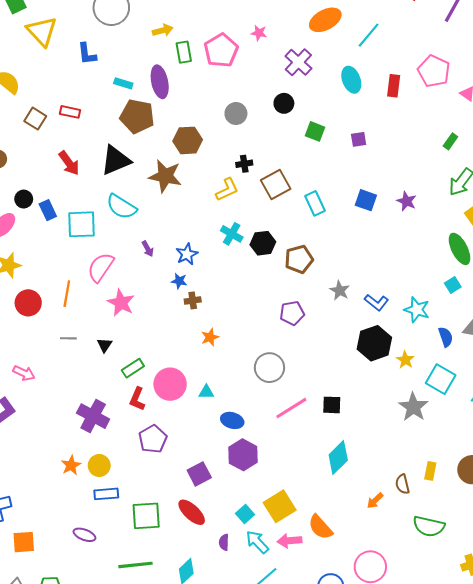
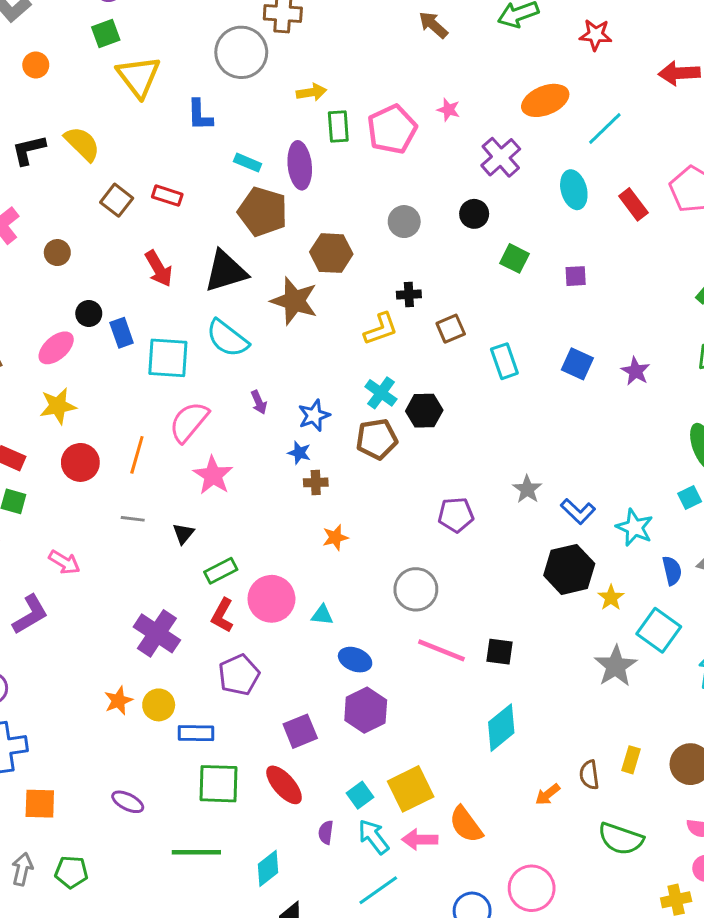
red rectangle: (394, 86) -> (633, 204), turned -50
brown square: (276, 184) -> (451, 329), size x0.7
brown pentagon: (299, 259) -> (377, 439), moved
pink line: (291, 408) -> (441, 650), turned 48
blue rectangle: (106, 494) -> (196, 733), moved

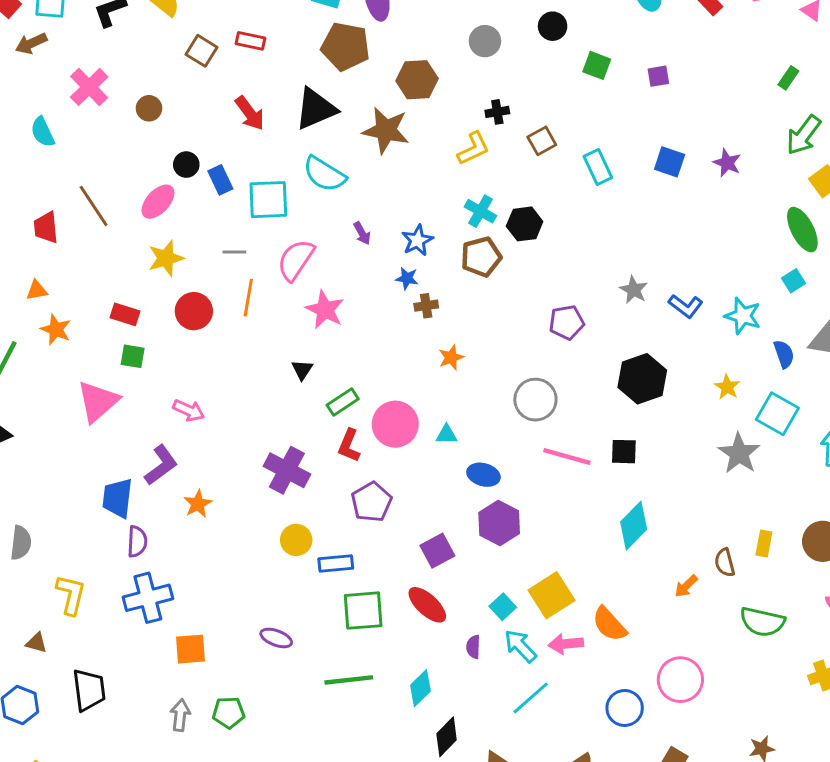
gray line: (133, 519) -> (234, 252), moved
black hexagon: (569, 569) -> (642, 379), moved
orange star: (118, 701) -> (198, 504), moved

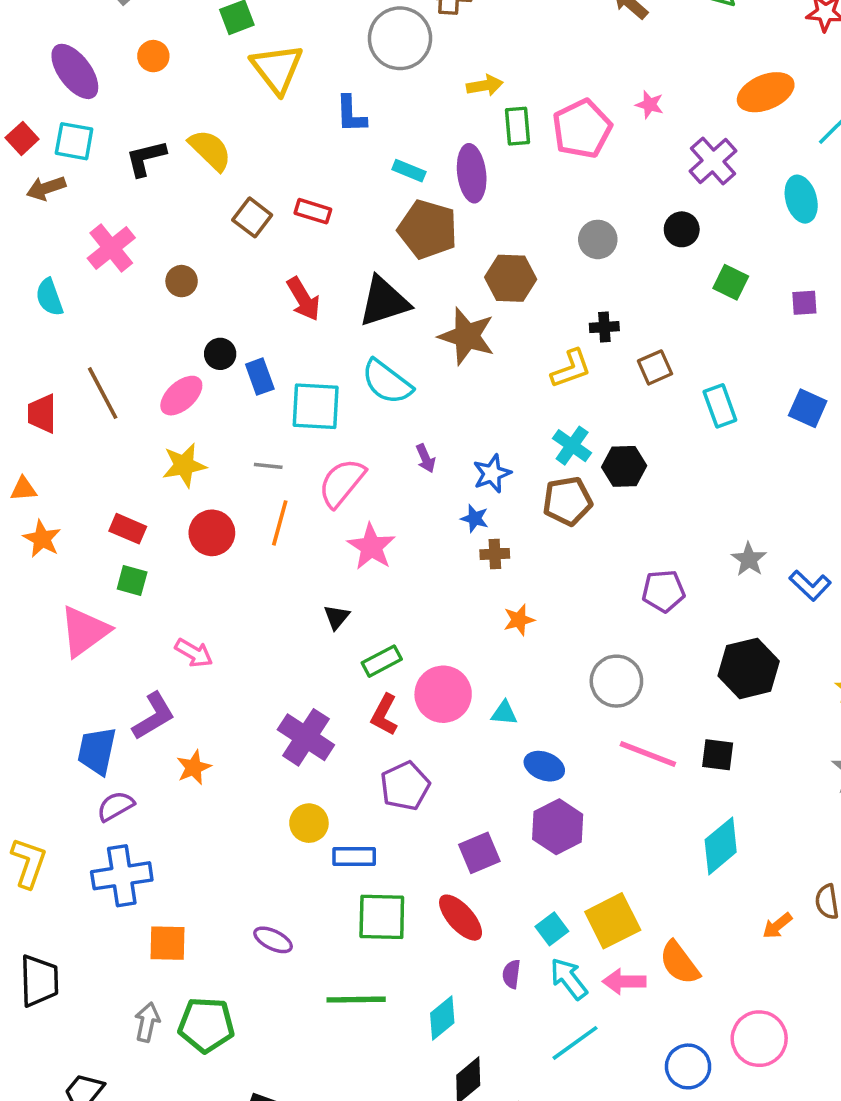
purple semicircle: (137, 542) -> (116, 806), turned -128
green pentagon: (229, 713) -> (206, 1025), size x1.4

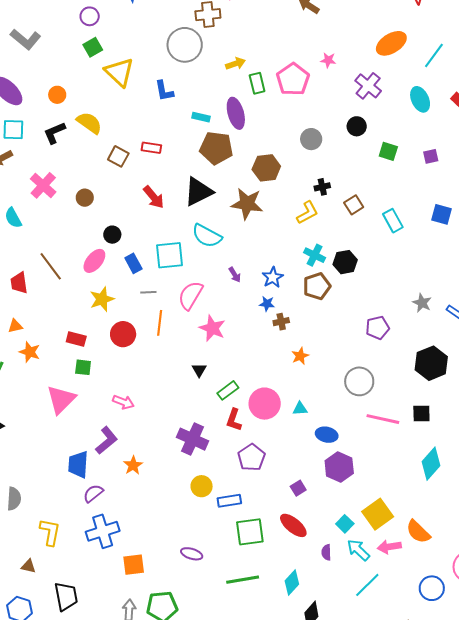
orange circle: (153, 56) -> (57, 95), moved
blue rectangle: (260, 377) -> (133, 263), moved
purple square: (479, 853) -> (298, 488), size x0.7

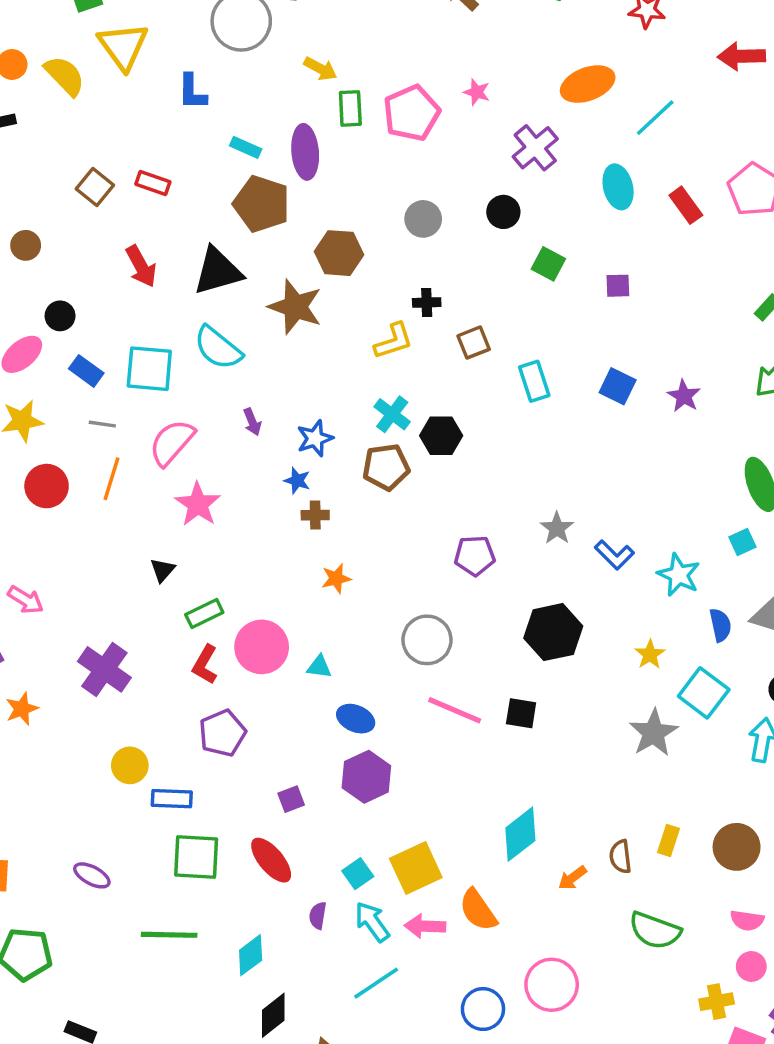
yellow arrow: (236, 64) -> (320, 69), turned 36
yellow semicircle: (89, 123) -> (65, 76), moved
blue rectangle: (133, 263) -> (86, 371), turned -36
purple cross: (193, 439) -> (104, 669), moved
cyan diamond: (431, 464) -> (520, 834), moved

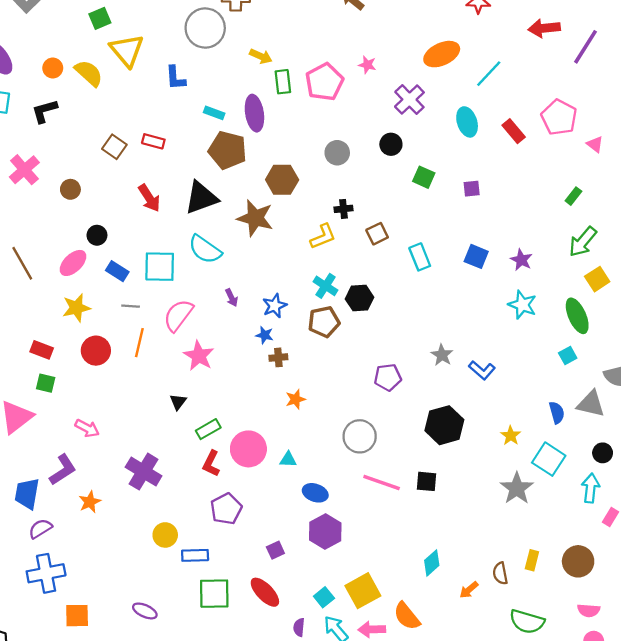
cyan star: (679, 575) -> (522, 305), moved
cyan diamond: (520, 834) -> (432, 563), size x0.7

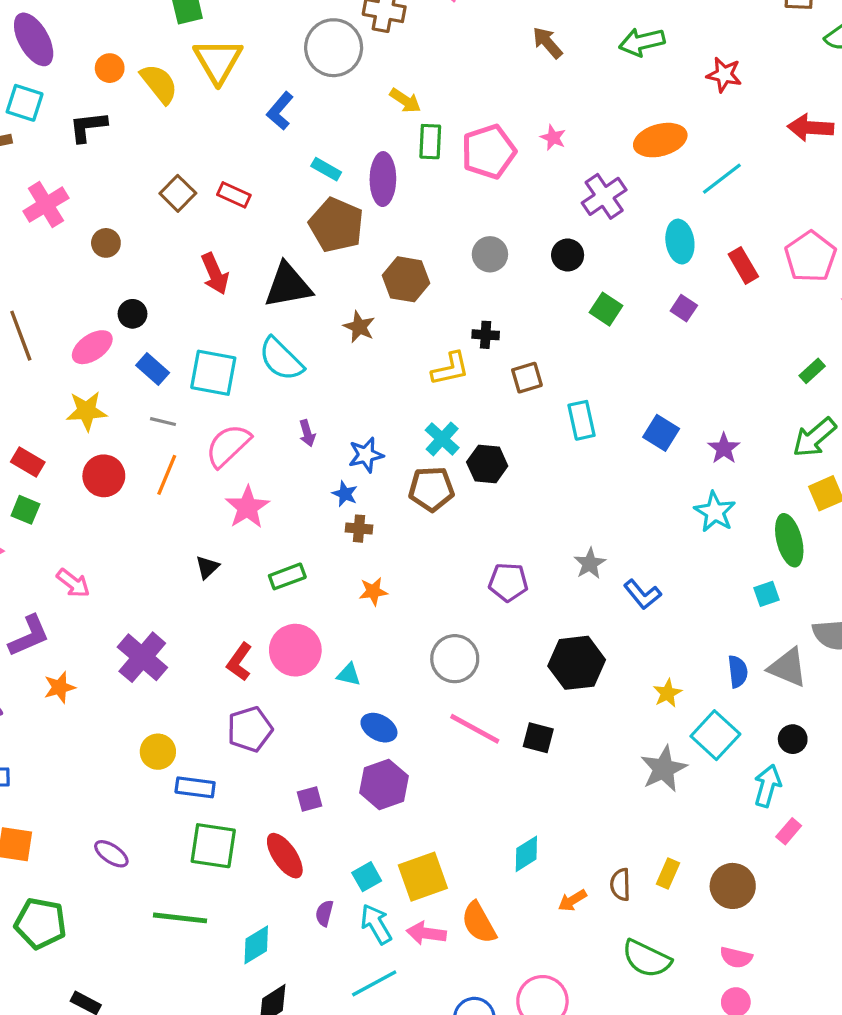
blue L-shape: (175, 78) -> (280, 111), turned 35
purple square: (472, 189) -> (684, 308), moved, turned 30
brown star: (255, 218) -> (359, 327), size x0.6
green rectangle: (208, 429) -> (287, 576), moved

